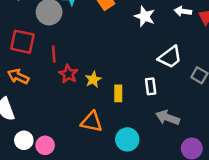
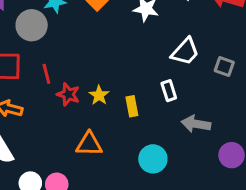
orange triangle: (92, 122) -> (89, 144), moved

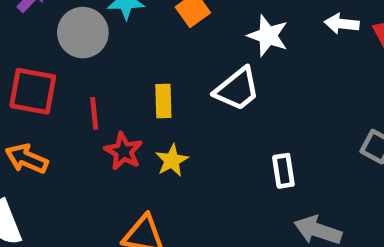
white trapezoid: (185, 52) -> (237, 89), moved
yellow rectangle: (132, 106) -> (163, 101), moved

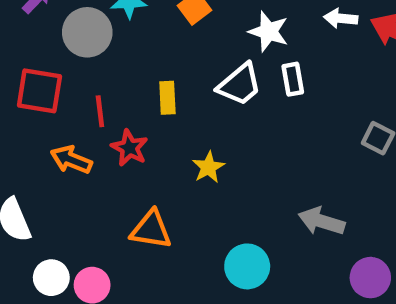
orange arrow: (27, 159) -> (71, 160), moved
yellow star: (172, 160) -> (208, 167), moved
white rectangle: (283, 171) -> (293, 79), moved

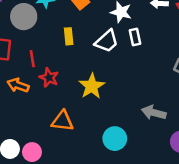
yellow rectangle: (167, 98) -> (69, 36), moved
yellow star: (208, 167) -> (92, 86), size x1.5

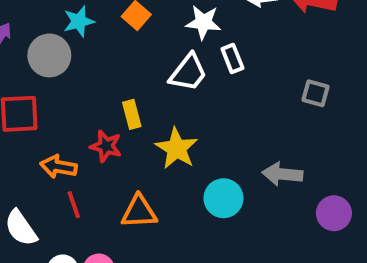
yellow rectangle: (69, 36) -> (132, 114), moved
red line: (32, 59) -> (74, 205), moved
cyan circle: (115, 139) -> (223, 198), moved

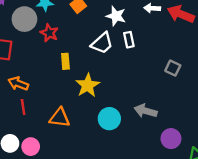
red star: (106, 146) -> (49, 33), moved

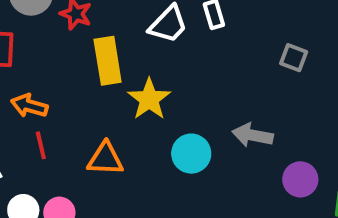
yellow rectangle: (65, 61) -> (108, 61), size x1.6

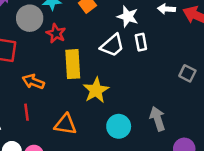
orange arrow: (29, 106) -> (33, 82), moved
gray arrow: (253, 135) -> (158, 119), turned 55

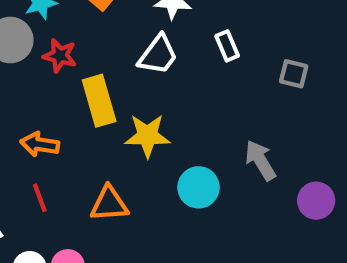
white rectangle: (141, 42) -> (227, 46), moved
yellow star: (96, 90) -> (147, 136), turned -30

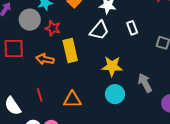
yellow star: (147, 136) -> (112, 66), moved
orange arrow: (40, 144) -> (45, 59), moved

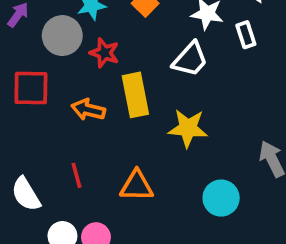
white rectangle: (132, 28) -> (246, 35), moved
yellow star: (112, 66) -> (188, 128), moved
cyan circle: (115, 94) -> (221, 198), moved

